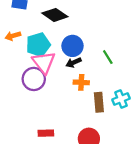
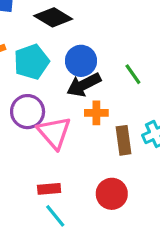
pink triangle: (44, 62) -> (54, 133), moved
black arrow: (74, 62) -> (84, 85), size x1.5

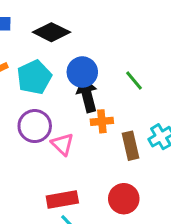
black arrow: (84, 85) -> (87, 95), turned 108
pink triangle: (54, 133) -> (62, 144), size x0.7
red rectangle: (49, 189) -> (62, 199), size x1.4

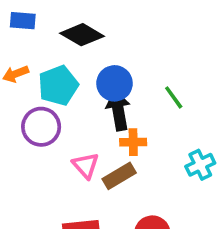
purple circle: (35, 126) -> (41, 127), moved
brown rectangle: (131, 146) -> (119, 176), moved, turned 68

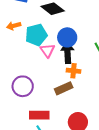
purple circle: (41, 127) -> (23, 86), moved
pink triangle: (86, 165) -> (48, 50), moved

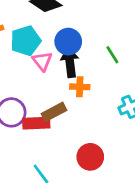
brown rectangle: (64, 88) -> (54, 112), moved
red rectangle: (39, 115) -> (36, 123), moved

